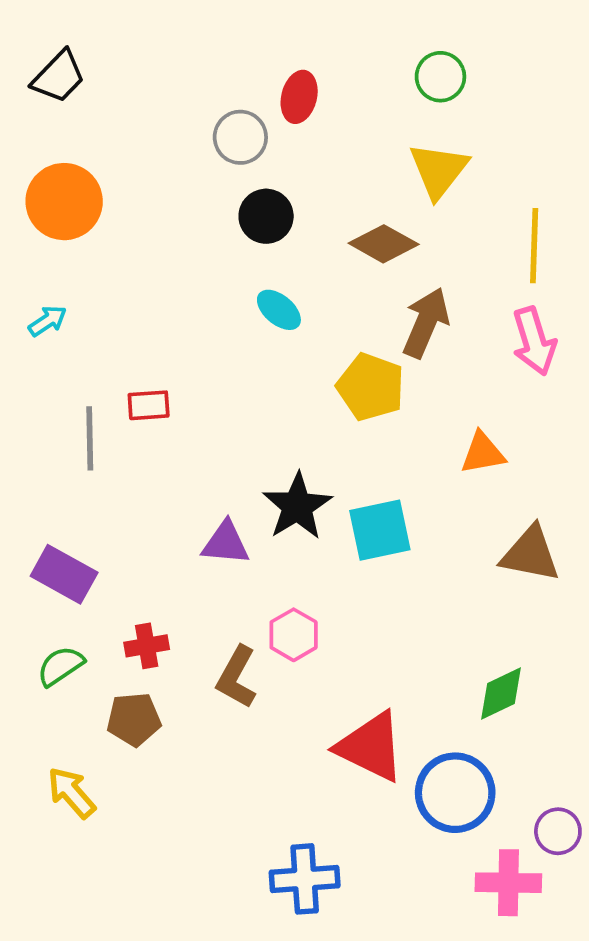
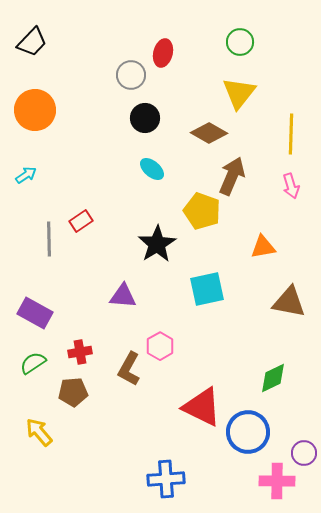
pink arrow: (534, 341) -> (291, 186), size x0.7
red rectangle: (149, 405) -> (81, 221), turned -30
black star: (297, 506) -> (157, 244), moved

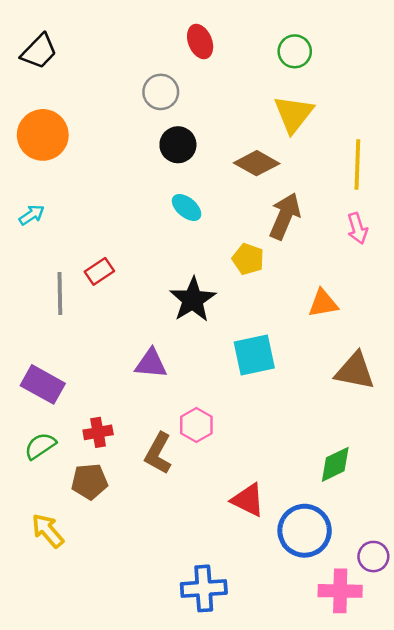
red ellipse: (163, 53) -> (200, 42), moved, turned -36
yellow pentagon: (202, 211) -> (248, 259), size x0.7
red triangle: (202, 407) -> (248, 500), size x0.7

